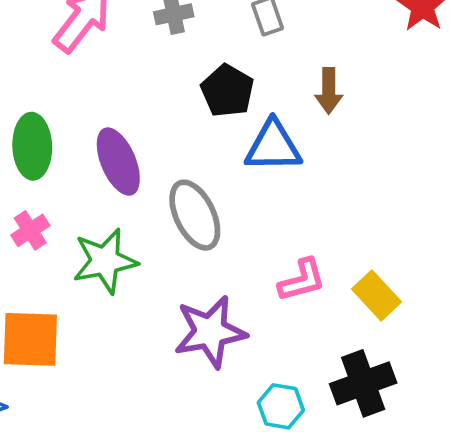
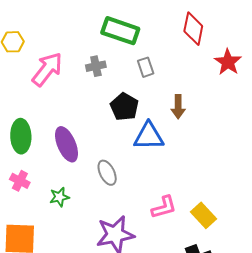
gray ellipse: (195, 215) -> (107, 173), size x0.7
pink cross: (30, 230) -> (20, 181), turned -30
green star: (105, 261) -> (59, 197), size x0.6

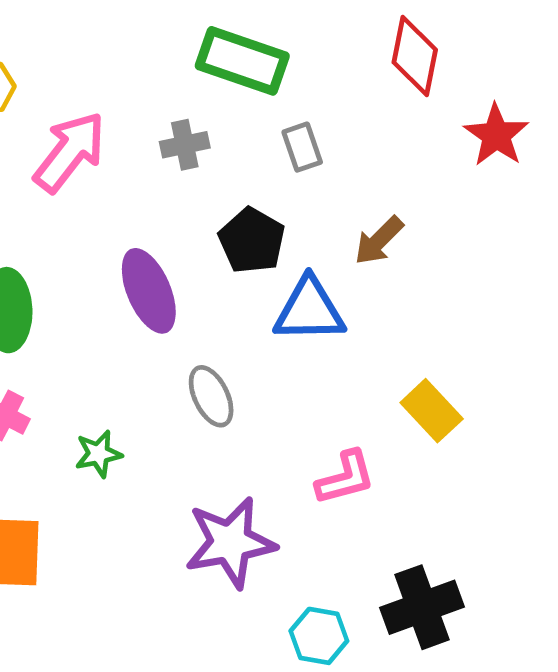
brown arrow: (178, 107) -> (379, 241), turned 45
purple ellipse: (67, 144) -> (149, 291), moved
yellow rectangle: (204, 215) -> (432, 411), moved

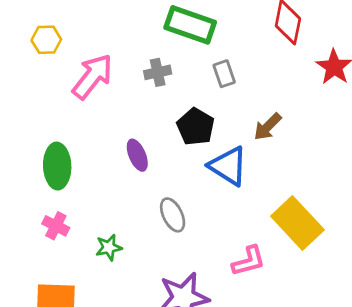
purple ellipse: (149, 291) -> (137, 155), size x0.7
blue triangle: (309, 310) -> (228, 166), turned 33
yellow rectangle: (432, 411) -> (297, 223), size x1.5

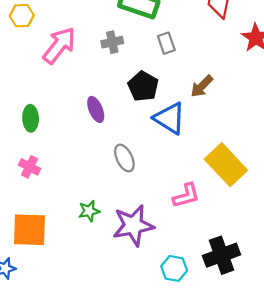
green ellipse: (57, 166) -> (31, 118), size x0.7
green star: (109, 247) -> (89, 211), moved

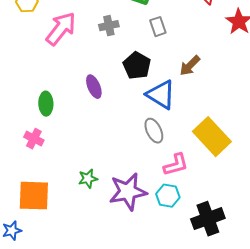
green ellipse: (31, 118) -> (46, 104), moved
gray ellipse: (124, 158) -> (154, 131), moved
cyan hexagon: (174, 268) -> (168, 196), moved

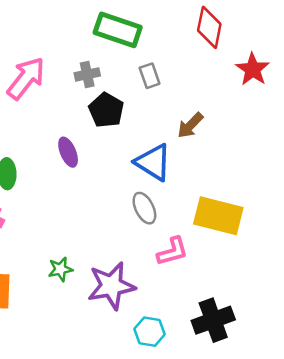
black pentagon: (137, 66) -> (106, 110), moved
yellow rectangle: (212, 137) -> (218, 216), turned -33
cyan hexagon: (168, 196) -> (150, 332), moved

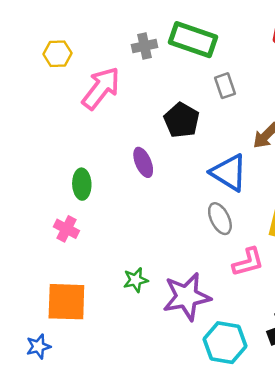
gray cross: (87, 74) -> (144, 46), moved
cyan hexagon: (150, 332) -> (225, 343), size x1.4

